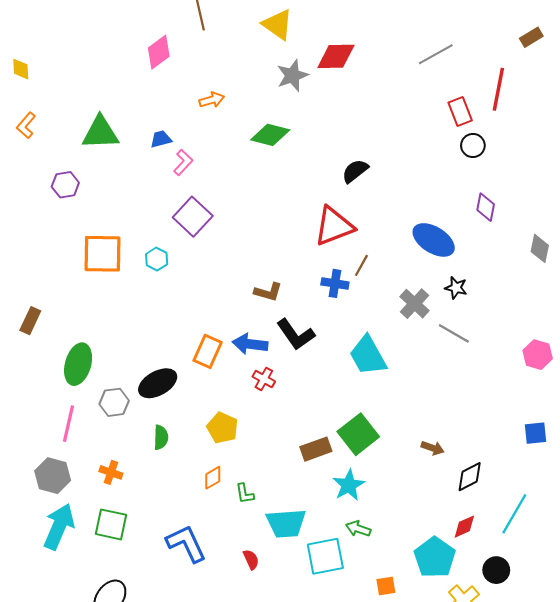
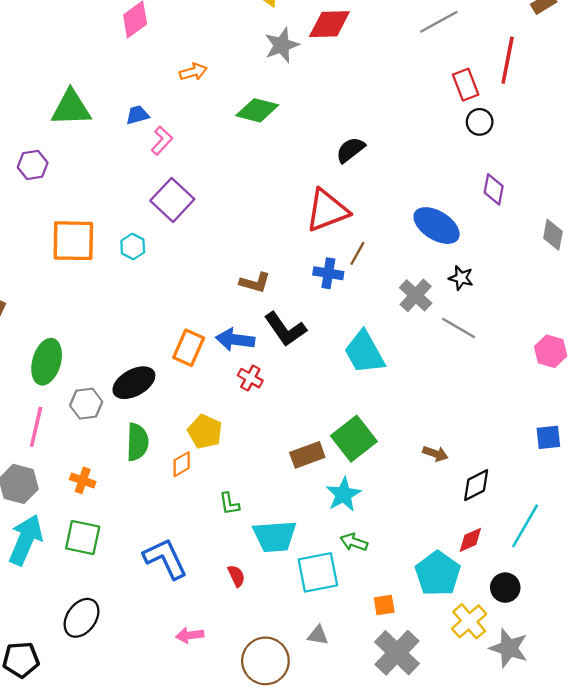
green semicircle: (161, 437) -> (137, 442), size x1.4
orange diamond: (213, 478) -> (182, 464), moved

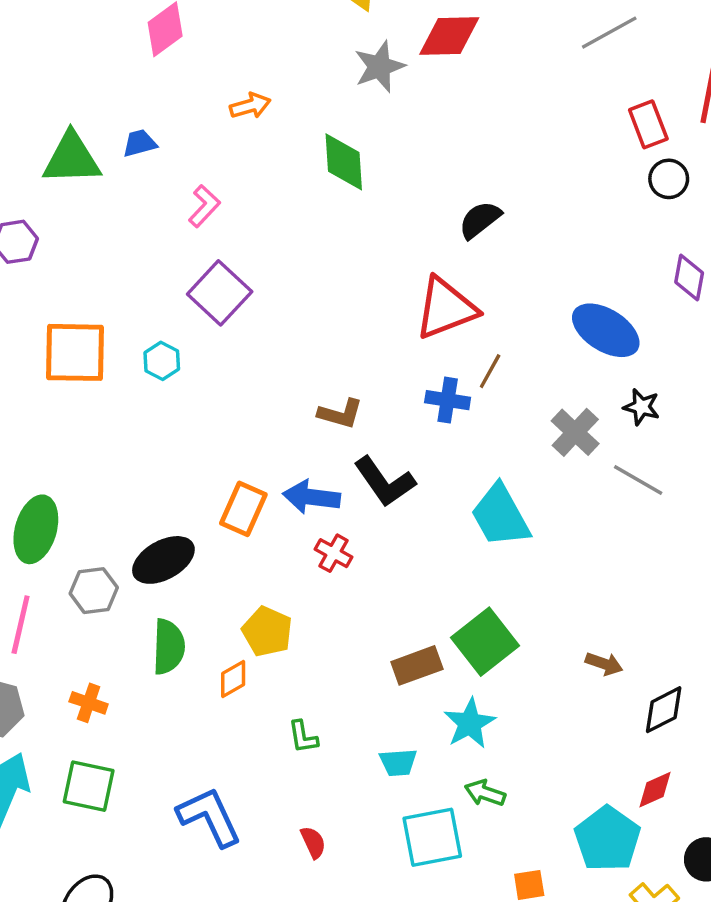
green diamond: (257, 110) -> (344, 162), turned 72
blue trapezoid: (137, 115) -> (140, 143), moved
cyan trapezoid: (275, 536) -> (398, 762), moved, size x0.6

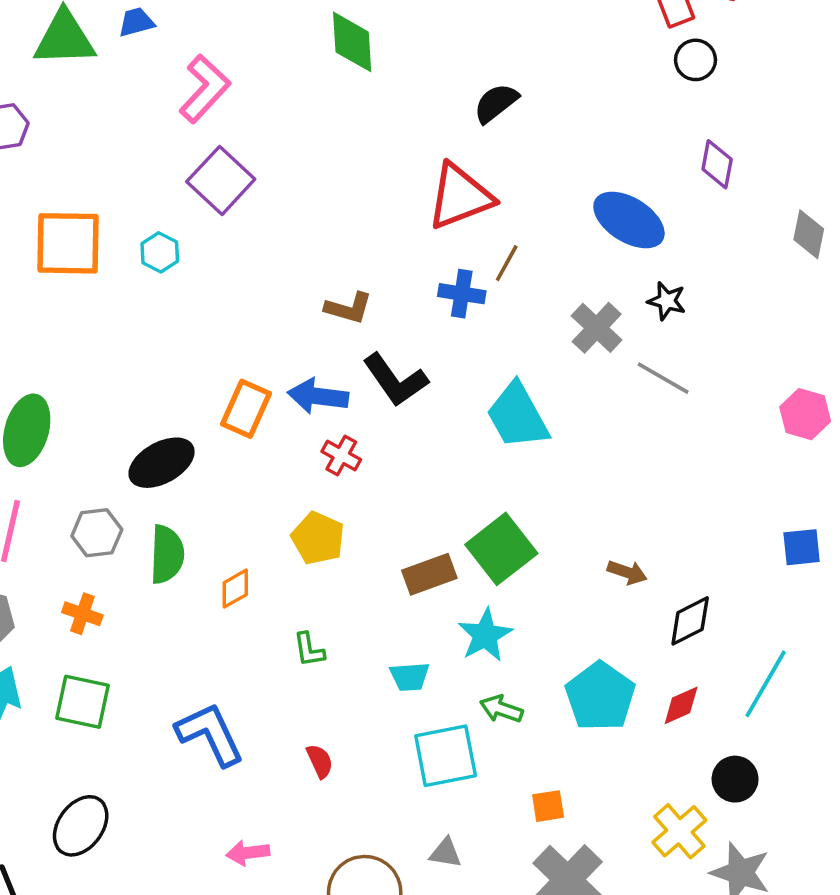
pink L-shape: (204, 206) -> (205, 89), size x1.5
gray hexagon: (94, 591) -> (97, 533), moved
yellow pentagon: (267, 631) -> (318, 538), moved
cyan pentagon: (607, 839) -> (600, 696), moved

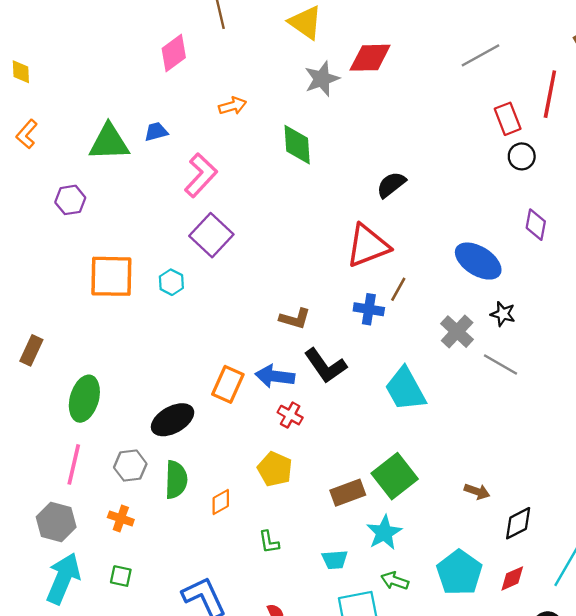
green square: (82, 702) -> (121, 576), size x0.6

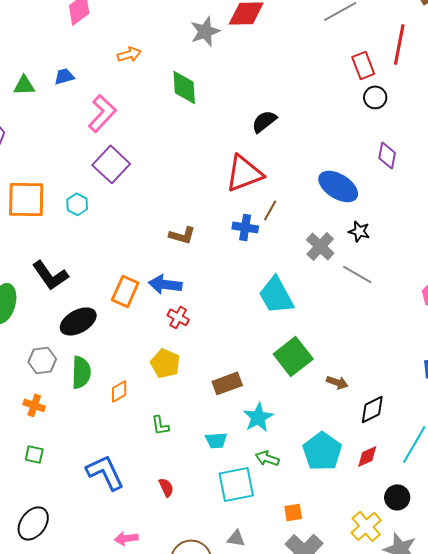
green triangle: (109, 142) -> (24, 85), size x0.6
black L-shape: (325, 366) -> (50, 275), moved
green square: (395, 476) -> (293, 356), moved

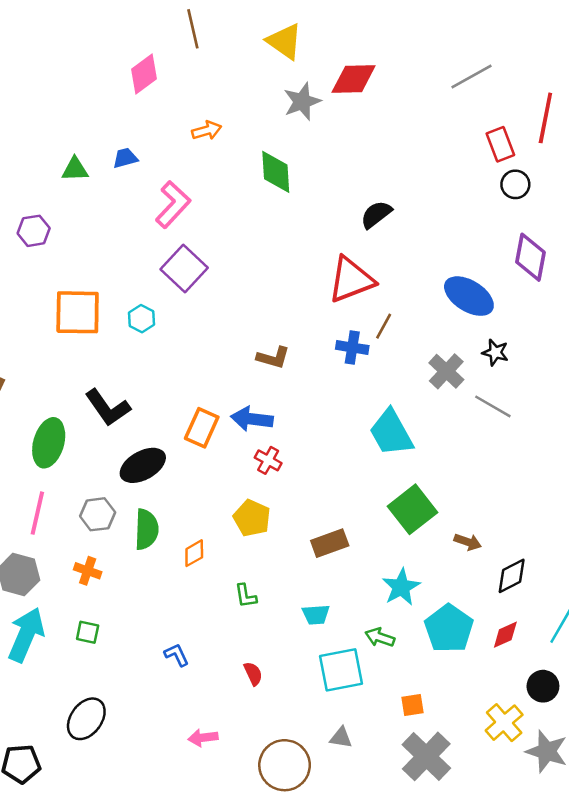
purple diamond: (387, 155) -> (530, 257), size x1.4
cyan star: (258, 417) -> (401, 587), moved
blue L-shape: (105, 472) -> (177, 655), size x0.5

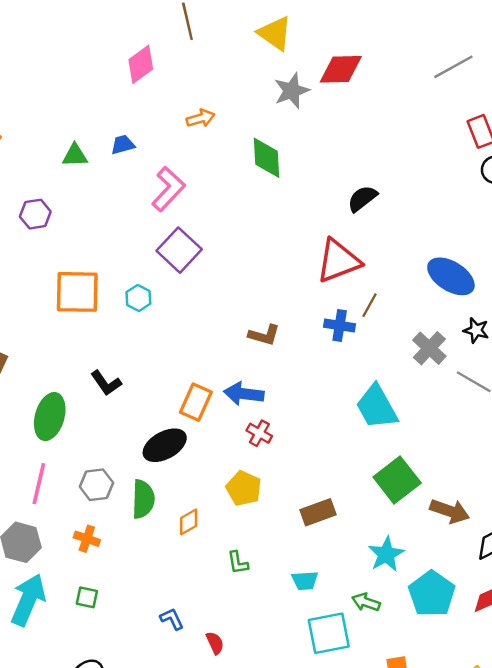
black L-shape: (108, 408) -> (106, 383), size x0.7
black ellipse: (143, 465) -> (165, 445), moved
brown arrow: (468, 542) -> (450, 511), size x1.5
red semicircle: (253, 674) -> (215, 643), moved

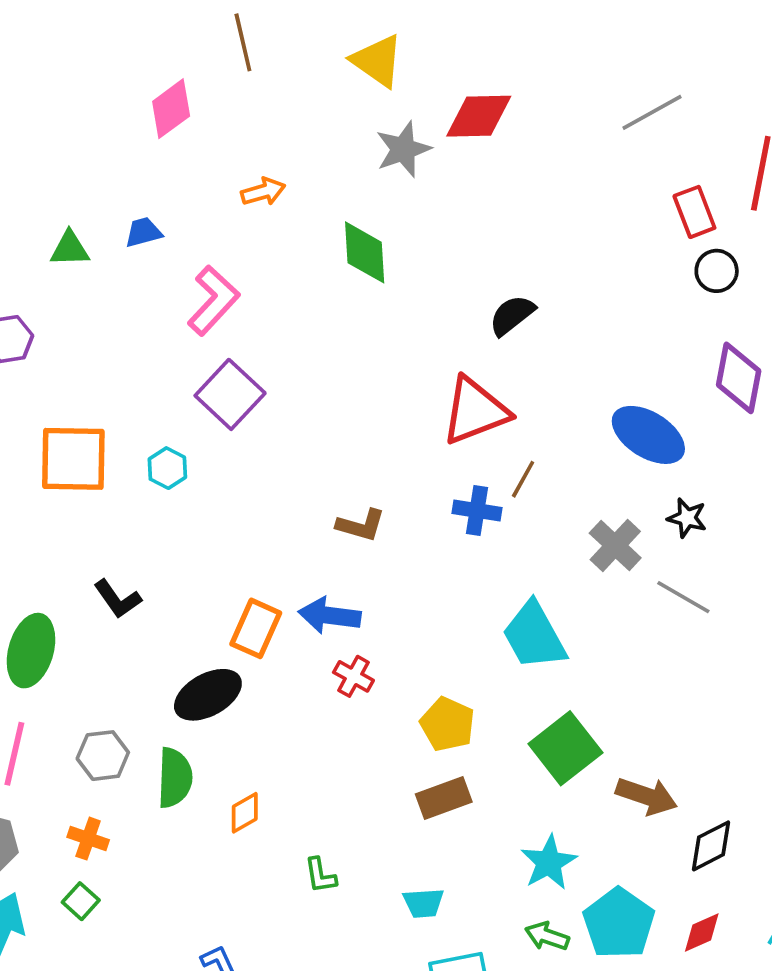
yellow pentagon: (244, 488) -> (447, 724), moved
green square: (87, 597) -> (81, 901), moved, turned 30
green arrow: (366, 602) -> (547, 936), moved

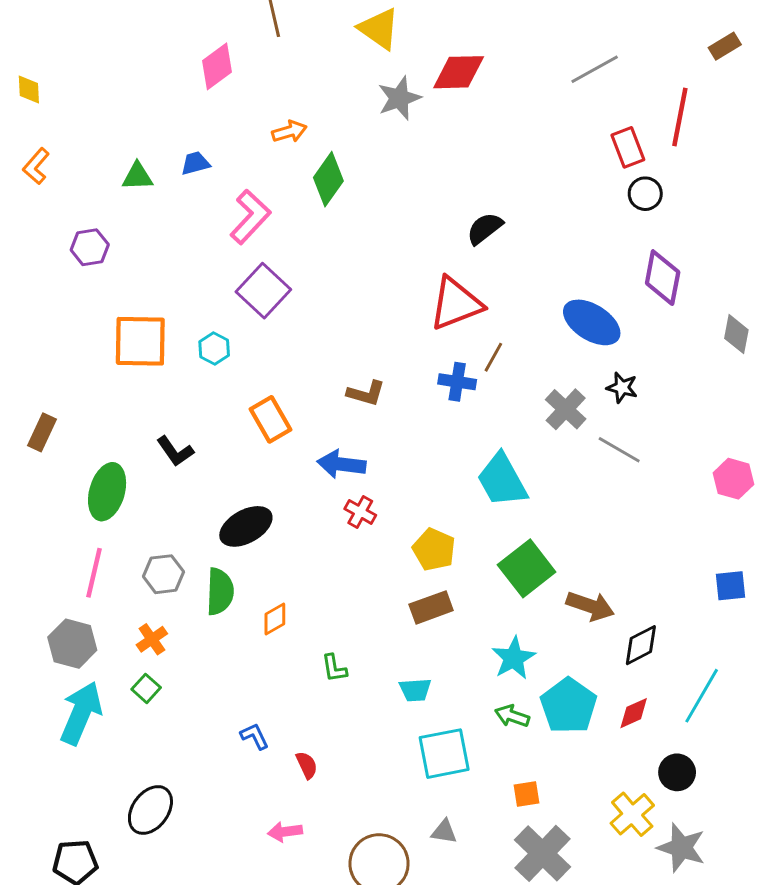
green diamond: (365, 252) -> (328, 179), moved, turned 39
orange rectangle: (256, 628) -> (271, 419), moved, turned -54
orange cross: (88, 839) -> (152, 639), turned 36

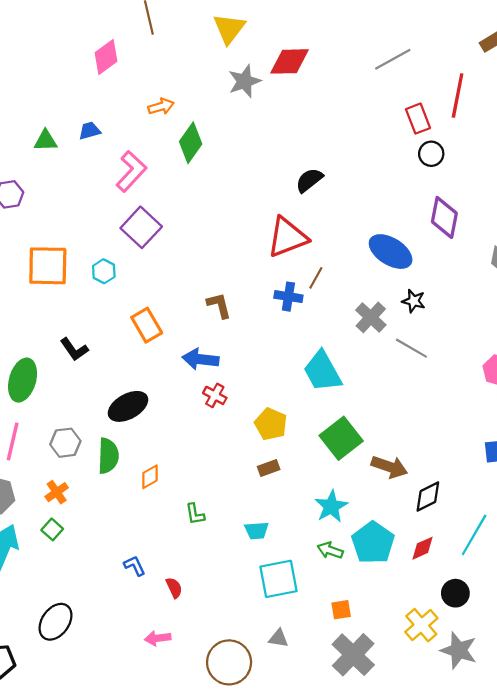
yellow triangle: (379, 29) -> (229, 29), turned 32
brown L-shape: (366, 393) -> (219, 305), turned -120
brown rectangle: (431, 607) -> (269, 468), size x0.7

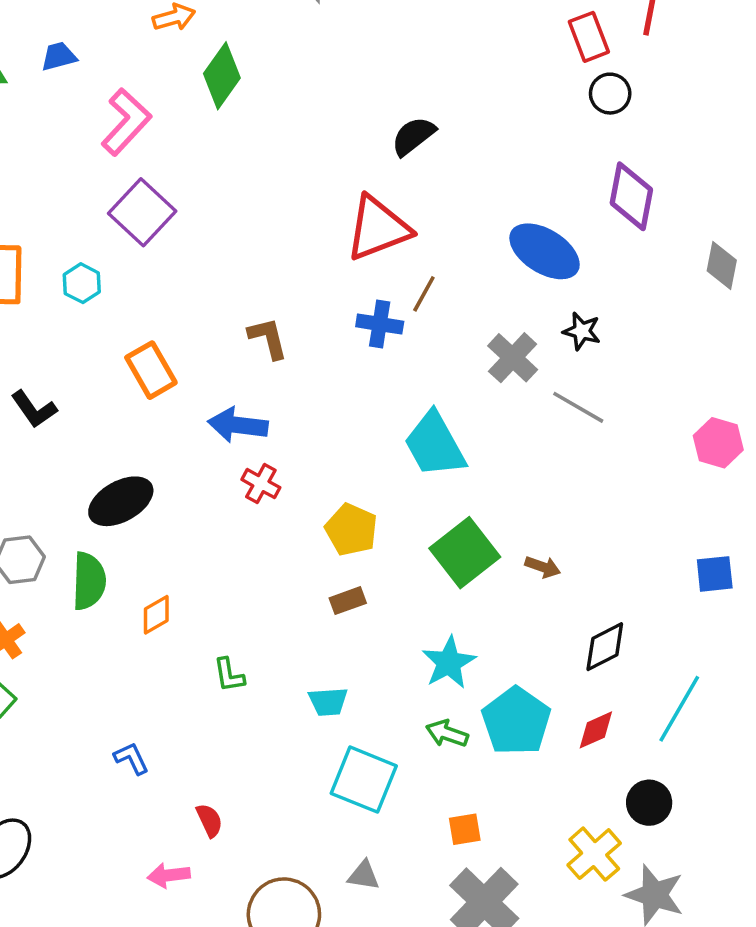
brown arrow: (389, 467) -> (543, 567), moved, size x0.6
cyan square: (279, 579) -> (364, 780), turned 33
red semicircle: (174, 588) -> (209, 820), moved

